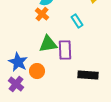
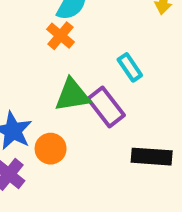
cyan rectangle: (77, 21) -> (130, 67), moved
purple rectangle: (65, 50) -> (106, 107), turned -36

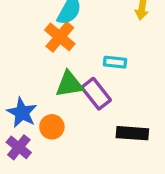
orange cross: (60, 36) -> (60, 37), size x1.4
cyan rectangle: (130, 67) -> (115, 62), turned -50

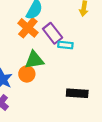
purple rectangle: (96, 94) -> (53, 33), moved
orange circle: (52, 127) -> (27, 74), moved

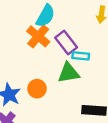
green triangle: (34, 60) -> (69, 73), moved

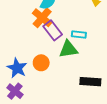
purple rectangle: (66, 42) -> (53, 30), moved

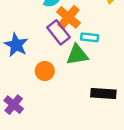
orange cross: (42, 18) -> (68, 17), moved
blue star: (17, 68) -> (16, 45), moved

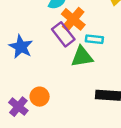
orange circle: (45, 71) -> (40, 97), moved

